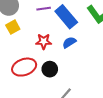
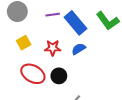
yellow square: (13, 27) -> (24, 43), moved
red ellipse: (24, 67) -> (33, 74), turned 50

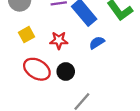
blue semicircle: (79, 49) -> (97, 43), moved

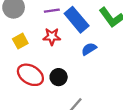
red star: (59, 40) -> (52, 37), moved

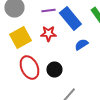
yellow square: (20, 41) -> (20, 38), size x1.5
red ellipse: (30, 75) -> (29, 68), turned 35

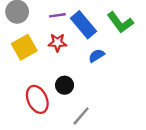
red ellipse: (29, 68) -> (37, 99), moved

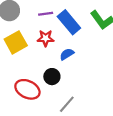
blue semicircle: (96, 56) -> (67, 54), moved
red ellipse: (37, 99) -> (27, 89), turned -40

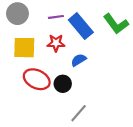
yellow square: (16, 42) -> (24, 48), turned 30
red ellipse: (27, 89) -> (37, 79), moved

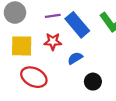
black circle: (63, 84) -> (93, 82), moved

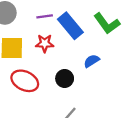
blue semicircle: (75, 58) -> (92, 61), moved
black circle: (93, 82) -> (65, 78), moved

